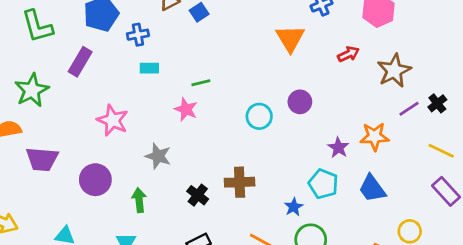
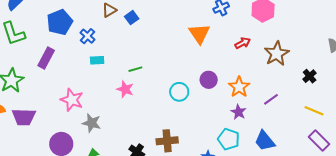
blue cross: (138, 35) -> (87, 36), turned -35
purple line: (409, 109) -> (271, 99), moved
orange star: (374, 137) -> (239, 87), moved, turned -30
gray star: (158, 156) -> (92, 123), moved
purple trapezoid: (42, 159) -> (24, 117), moved

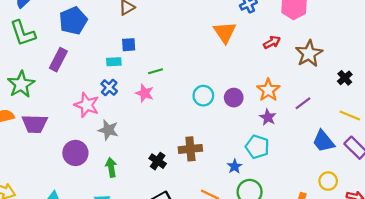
blue square: (132, 18) -> (129, 45), moved, turned 32
blue cross: (87, 36) -> (109, 88), moved
purple circle: (209, 80) -> (234, 98), moved
blue trapezoid: (265, 141) -> (323, 141), moved

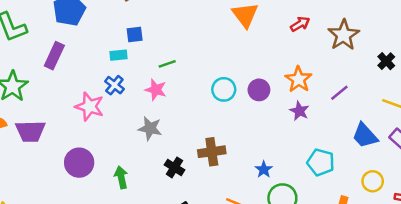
gray star: (108, 130) -> (150, 128), moved
cyan pentagon: (257, 147) -> (321, 162), moved

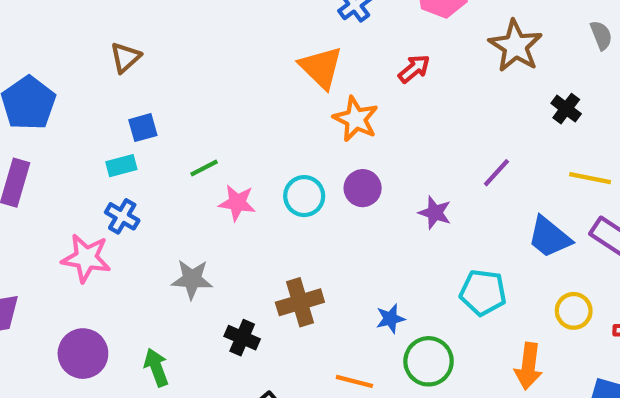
brown star: (344, 35) -> (516, 46), moved
orange star: (299, 79) -> (356, 119), moved
pink star: (156, 90) -> (237, 203), moved
blue star: (264, 169) -> (390, 319), turned 30

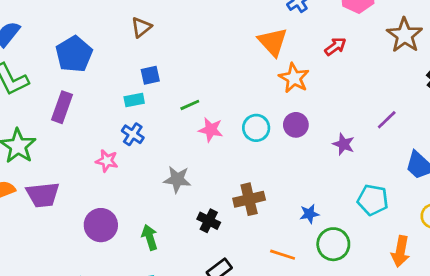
pink star: (86, 258) -> (107, 161), size x0.7

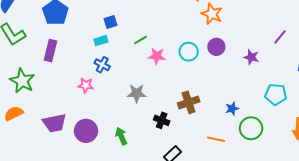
purple trapezoid: (43, 195) -> (54, 123), moved

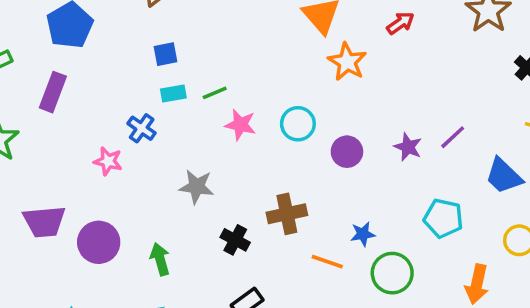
purple line: (280, 37) -> (453, 137), moved
cyan rectangle: (101, 41) -> (173, 94), moved
purple circle: (216, 47) -> (347, 152), moved
orange line: (216, 139) -> (327, 262), moved

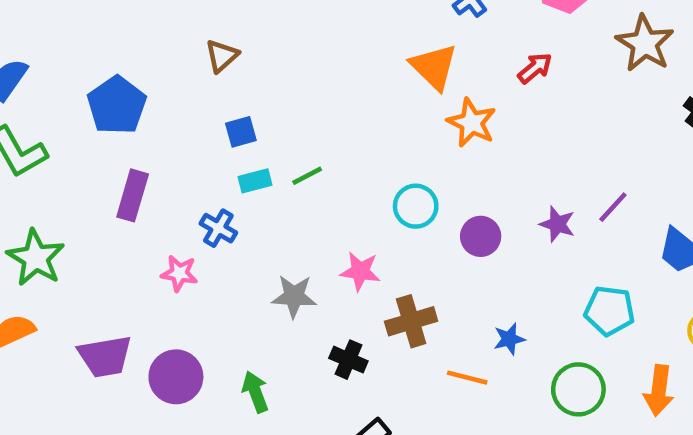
purple rectangle: (53, 92) -> (133, 195), moved
pink star: (240, 125) -> (360, 271), moved
green circle: (392, 273) -> (578, 389), moved

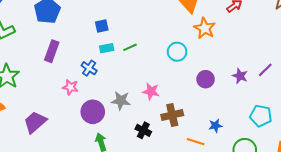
cyan circle: (416, 206) -> (177, 52), moved
purple trapezoid: (105, 356) -> (35, 122), turned 145
purple circle: (176, 377) -> (93, 112), moved

